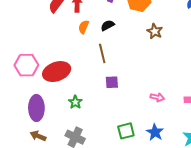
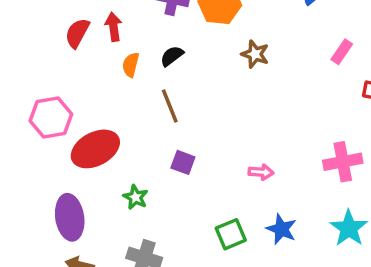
pink hexagon: (26, 65) -> (51, 117), moved
purple square: (112, 82) -> (183, 162), moved, turned 32
pink arrow: (157, 97) -> (261, 172), moved

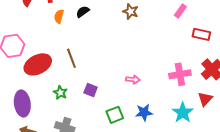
brown line: (170, 106) -> (71, 58), moved
purple square: (183, 162) -> (91, 90), moved
blue star: (281, 229) -> (144, 112), turned -30

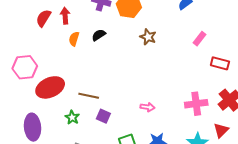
brown line: (71, 58) -> (89, 96), moved, turned -60

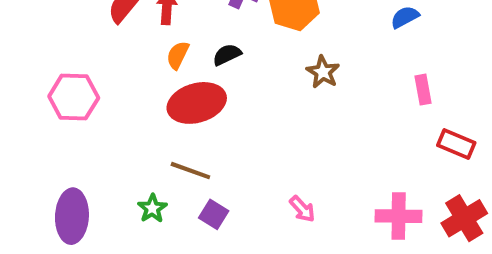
pink rectangle: (199, 39) -> (423, 90), turned -56
red ellipse: (50, 87) -> (197, 103), moved
pink arrow: (147, 107) -> (302, 209), turned 32

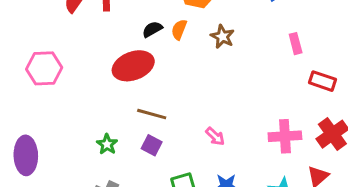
orange semicircle: (178, 55) -> (179, 30), moved
brown line: (190, 171) -> (152, 114), moved
purple ellipse: (72, 216) -> (26, 155), moved

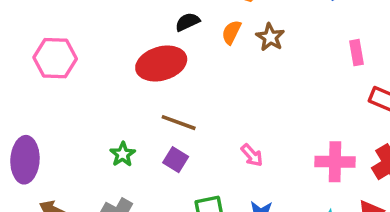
orange semicircle: (179, 30) -> (231, 32), moved

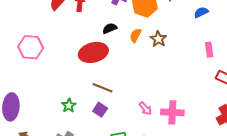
pink cross: (335, 162) -> (172, 112), moved

